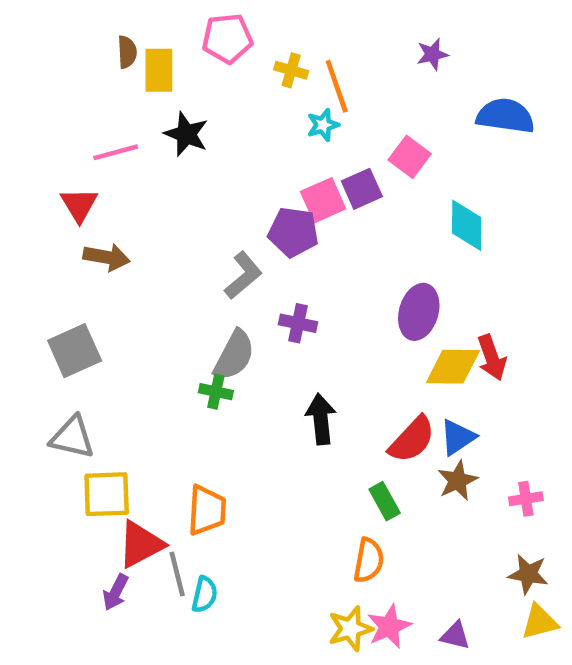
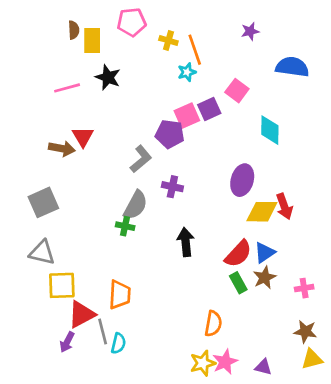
red triangle: (79, 205) -> (83, 137), moved
green rectangle: (385, 501) -> (238, 283), moved

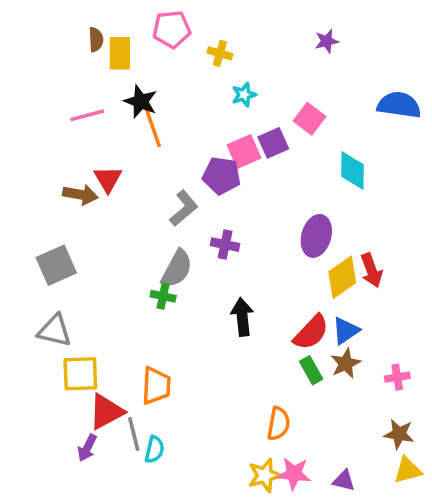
orange line: (195, 50) -> (153, 127), moved
blue semicircle: (292, 67) -> (399, 105), moved
yellow diamond: (262, 212) -> (342, 277), turned -36
pink star: (225, 362) -> (294, 474), turned 30

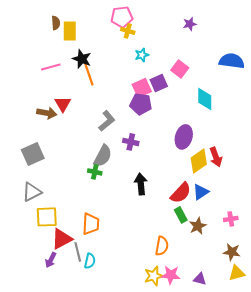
pink pentagon: (172, 29) -> (122, 17), moved
purple pentagon: (222, 176) -> (141, 104), moved
gray triangle: (55, 331) -> (32, 192), turned -40
brown star: (346, 363) -> (198, 226), moved

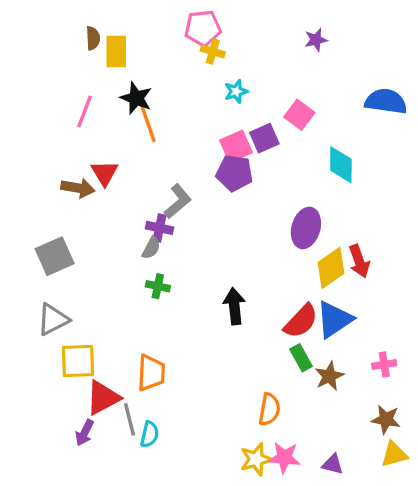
pink line: (51, 67) -> (85, 111), turned -54
purple cross: (131, 142) -> (159, 228), moved
gray semicircle: (103, 156) -> (151, 248), moved, size x0.6
blue triangle: (201, 192) -> (334, 319), size x1.4

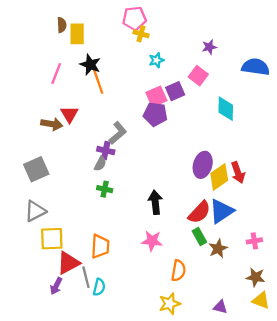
purple star: (316, 40) -> (209, 47), moved
purple ellipse: (306, 228) -> (203, 165), moved
yellow triangle: (394, 454) -> (261, 300), turned 36
pink star: (284, 458) -> (152, 241), moved

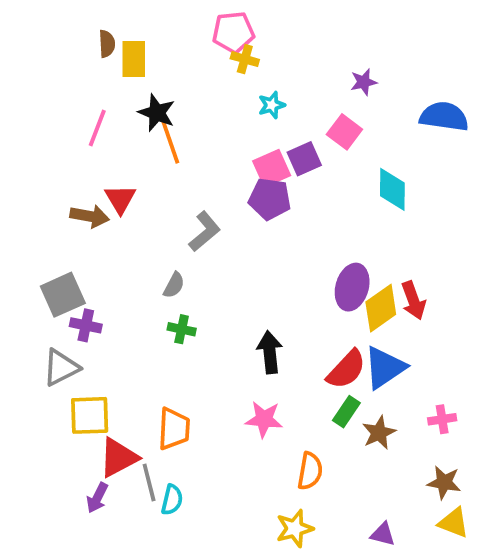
purple cross: (106, 151) -> (86, 325), moved
green rectangle: (199, 236) -> (346, 412), turned 63

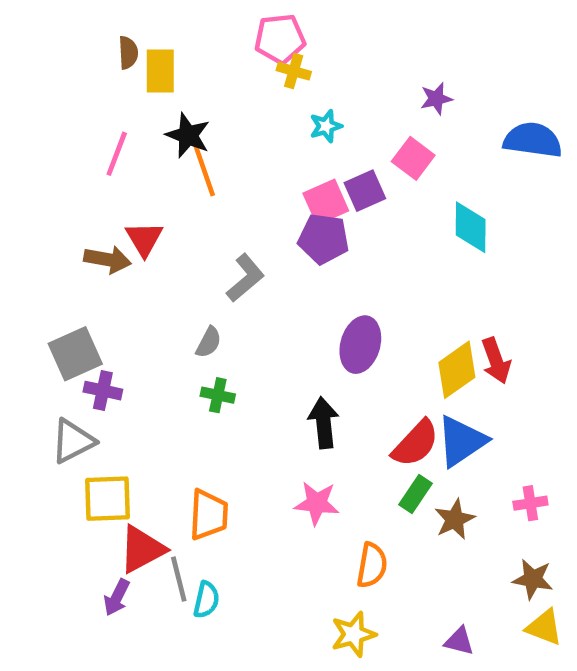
purple ellipse: (352, 287) -> (360, 345), moved

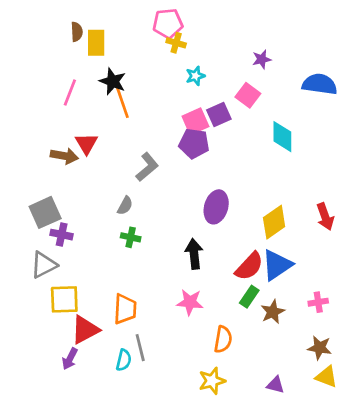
red arrow: (496, 361) -> (325, 217), moved
gray line: (179, 579) -> (140, 348), moved

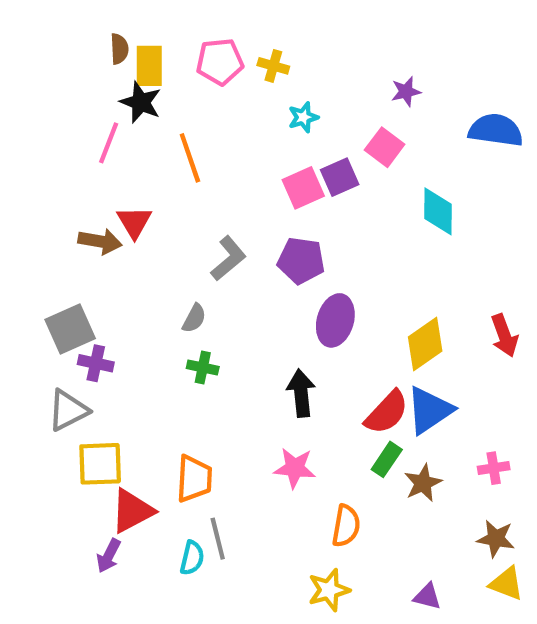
pink pentagon: (168, 23) -> (220, 62), moved
black star: (113, 81) -> (141, 102), moved
purple pentagon: (194, 143) -> (301, 261), moved

